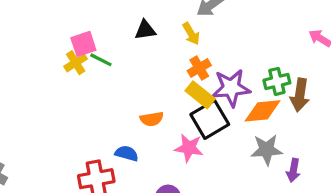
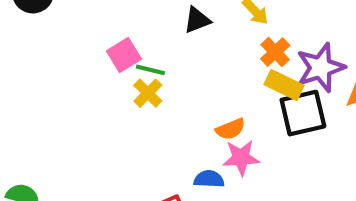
yellow cross: (76, 63) -> (148, 93), moved
black square: (210, 119) -> (303, 113), turned 30
pink star: (189, 148) -> (241, 158), moved

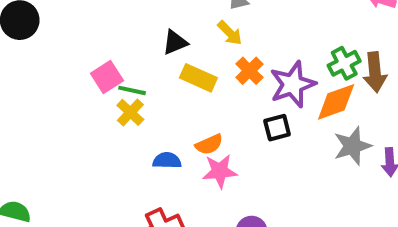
yellow rectangle: (284, 85) -> (198, 78), moved
black square: (303, 113) -> (277, 128), size x0.6
blue semicircle: (209, 179) -> (167, 161), moved

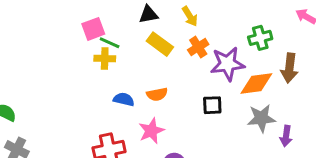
green cross: (344, 63) -> (260, 38), moved
yellow cross: (130, 112) -> (105, 59), turned 36
black square: (277, 128) -> (212, 105), moved
pink star: (220, 171) -> (151, 131), moved, turned -30

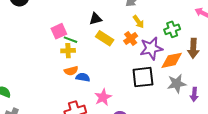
yellow arrow: (190, 16) -> (138, 22), moved
orange semicircle: (157, 94) -> (71, 71), moved
black square: (212, 105) -> (143, 77), size x1.6

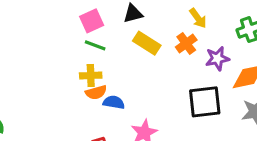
pink square: (59, 31) -> (92, 21), moved
purple star: (151, 48) -> (217, 58), size x0.7
yellow cross: (68, 51) -> (91, 75), moved

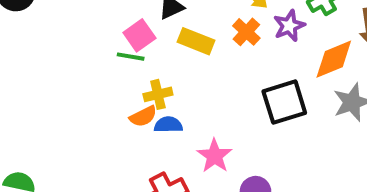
pink square: (92, 21) -> (139, 35), moved
purple star: (217, 58) -> (289, 26), moved
yellow cross: (91, 75) -> (158, 94), moved

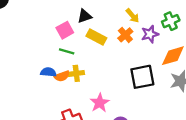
green line: (131, 57) -> (67, 51), moved
yellow cross: (158, 94) -> (76, 73), moved
blue semicircle: (168, 125) -> (48, 72), moved

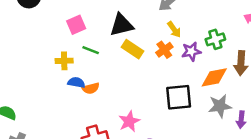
black triangle: (84, 16) -> (122, 25), size x1.5
pink square: (65, 30) -> (76, 25), moved
green line: (67, 51) -> (91, 50), moved
yellow cross: (76, 73) -> (64, 61), moved

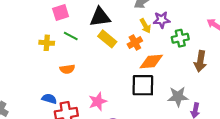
purple star: (191, 51) -> (162, 20), moved
orange diamond: (214, 77) -> (151, 62), moved
blue semicircle: (76, 82) -> (49, 99), moved

